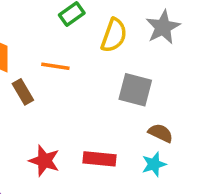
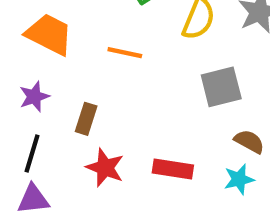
gray square: (135, 90) -> (221, 87), turned -32
brown rectangle: (23, 92) -> (86, 119), moved, turned 45

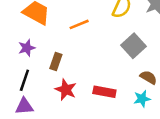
orange line: (125, 53) -> (79, 24), turned -36
gray square: (221, 87) -> (133, 46), turned -30

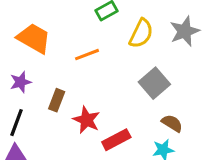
red star: (66, 90) -> (86, 120), moved
red rectangle: (104, 92) -> (116, 140), turned -40

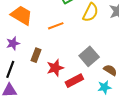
gray square: (154, 83) -> (89, 56), moved
red star: (86, 120) -> (55, 68), turned 30

